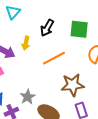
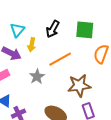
cyan triangle: (13, 12) -> (17, 30), moved
gray star: (28, 97) -> (37, 77), moved

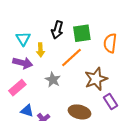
green square: (85, 30) -> (82, 33), moved

